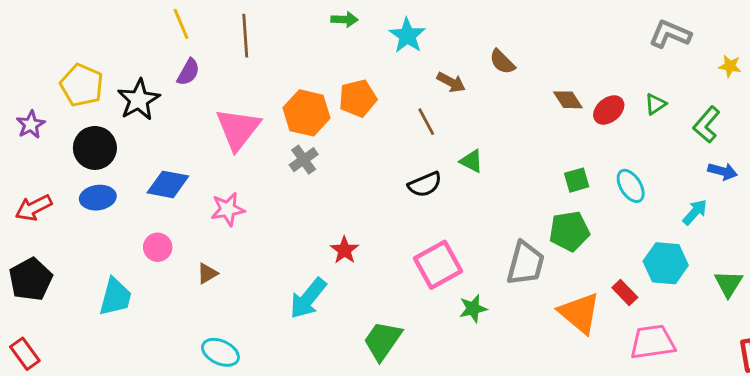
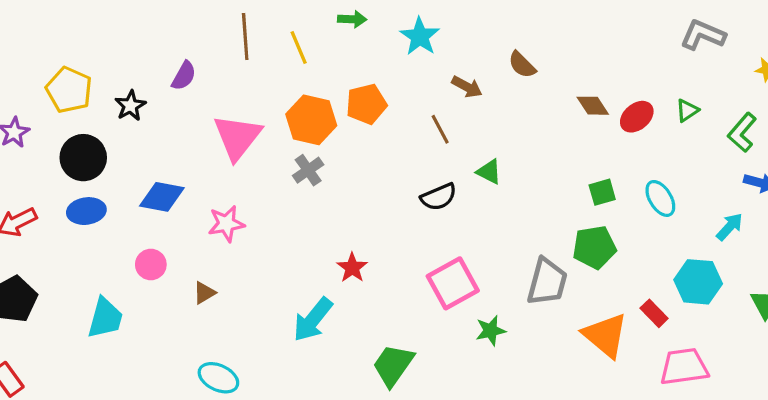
yellow line: (181, 24) -> (299, 47), moved
black star: (139, 100) -> (130, 106), size x0.7

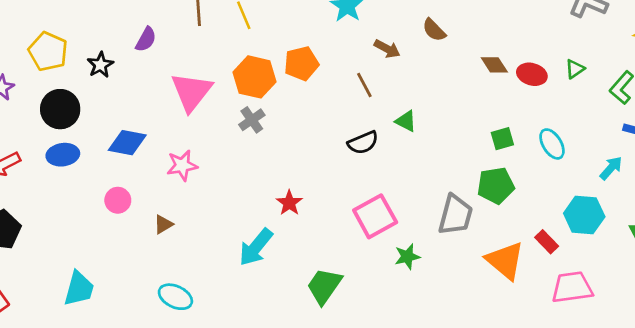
red ellipse: (637, 117) -> (532, 74), turned 56
cyan trapezoid: (105, 318) -> (79, 289), moved

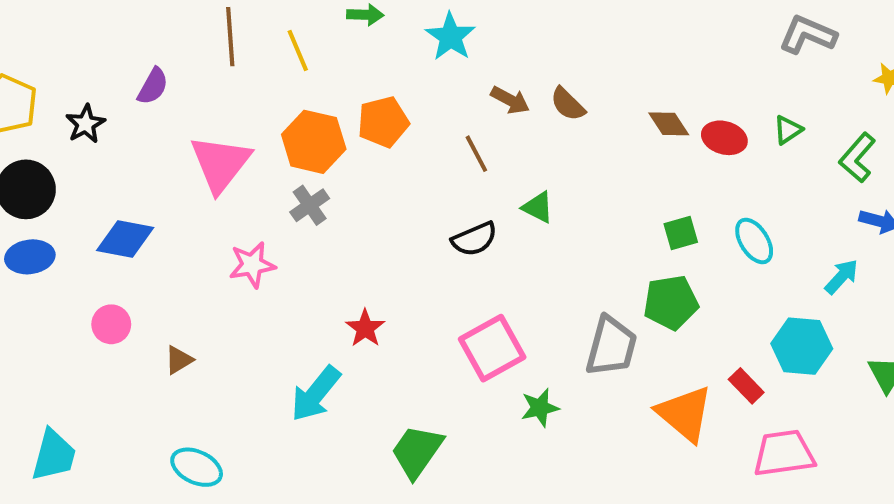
brown semicircle: (434, 30) -> (568, 104), moved
pink star: (182, 165) -> (252, 265), moved

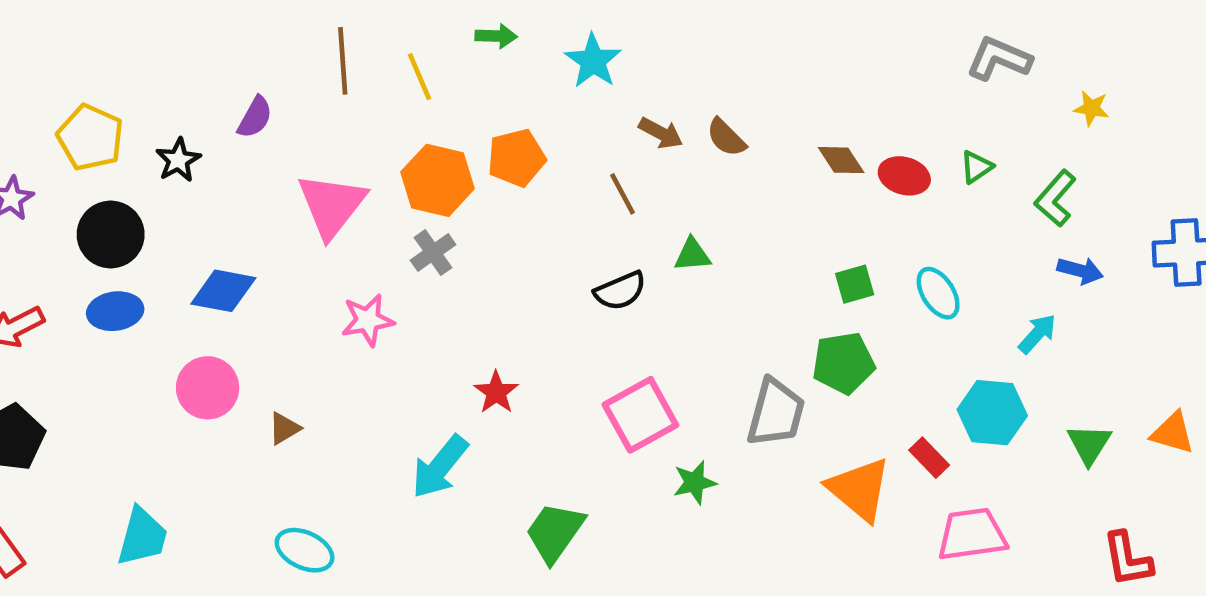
green triangle: (538, 207) -> (692, 255), turned -32
pink circle: (111, 324) -> (208, 388), size x1.4

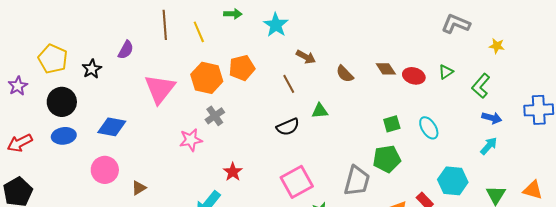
brown semicircle: (726, 138) -> (345, 74), moved
gray cross: (433, 253) -> (215, 116), moved
pink star: (368, 320) -> (191, 140), moved
cyan arrow: (1037, 334) -> (489, 146), moved

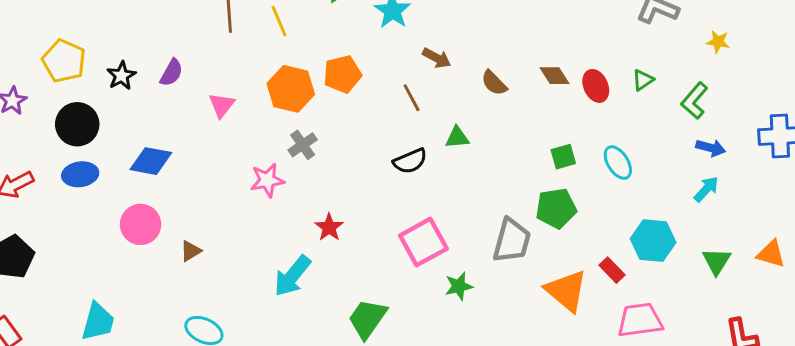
purple semicircle: (126, 50) -> (171, 73), moved
red ellipse: (414, 76) -> (596, 86), turned 50
pink triangle: (160, 89) -> (222, 105), size x0.6

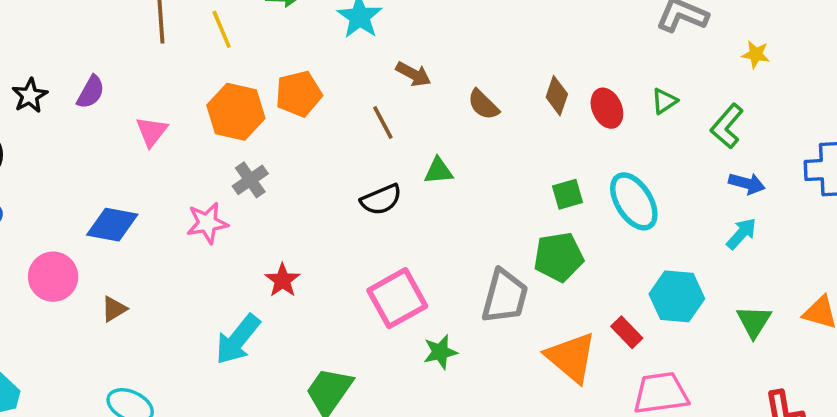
brown diamond: (555, 76) -> (557, 96), turned 52
blue diamond: (151, 161) -> (112, 225), moved
cyan ellipse: (618, 163) -> (634, 201), size x1.4

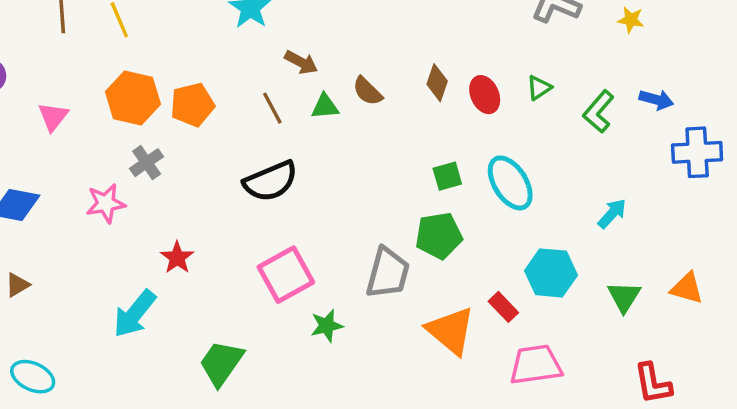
yellow star: (756, 54) -> (631, 20), moved
orange pentagon: (299, 94) -> (192, 105), moved
green triangle: (438, 171) -> (325, 106), moved
blue arrow: (747, 183) -> (656, 100), moved
black semicircle: (381, 200) -> (271, 181), size x1.4

